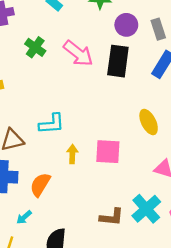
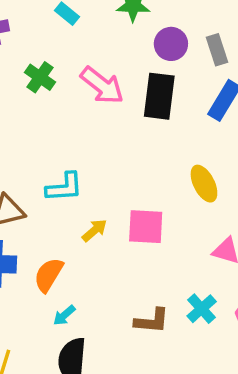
yellow arrow: (72, 154) -> (94, 230), turned 48
cyan cross: (146, 209) -> (202, 309), size x0.7
cyan arrow: (24, 217) -> (64, 315), moved

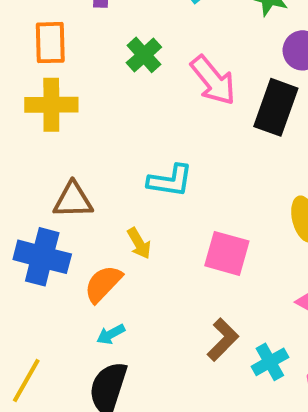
cyan L-shape: (64, 187) -> (170, 181), moved
yellow arrow: (94, 230) -> (139, 243), moved, turned 88
brown L-shape: (152, 321) -> (223, 340), moved, turned -63

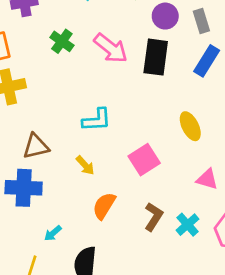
pink square: (227, 253) -> (144, 160), turned -36
orange semicircle: (103, 284) -> (104, 206), moved
cyan arrow: (111, 334) -> (53, 233), moved

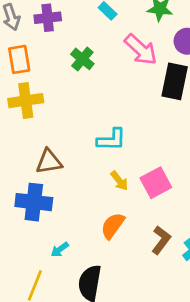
pink arrow: (111, 48) -> (141, 50), moved
yellow arrow: (85, 165) -> (119, 181), moved

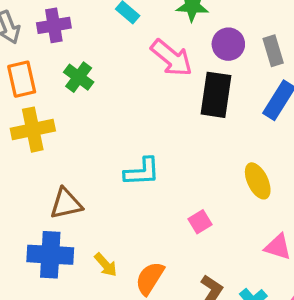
green cross: (82, 59) -> (79, 77), moved
yellow arrow: (119, 181) -> (106, 265), moved
pink square: (156, 183) -> (200, 222), size x0.6

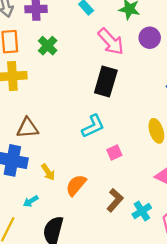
black rectangle: (216, 95) -> (106, 82), moved
cyan L-shape: (142, 172) -> (93, 126), moved, turned -30

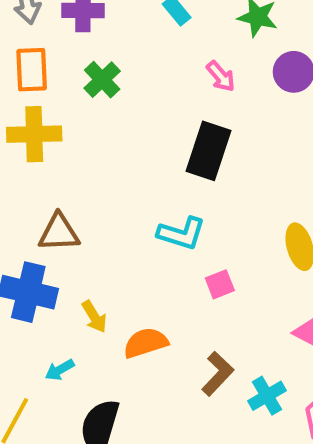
pink arrow: (111, 42) -> (221, 76), size x0.6
cyan L-shape: (93, 126) -> (182, 233), turned 40
orange semicircle: (76, 185) -> (146, 343), turned 30

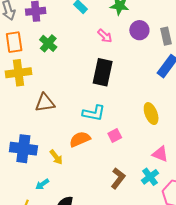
brown triangle: (59, 233) -> (45, 103), moved
orange semicircle: (146, 343) -> (80, 139), moved
cyan cross: (267, 396) -> (150, 177), moved

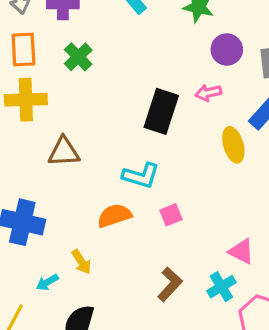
pink arrow: (105, 36) -> (208, 93), moved, turned 119
yellow ellipse: (151, 114) -> (233, 145), moved
yellow arrow: (56, 157) -> (81, 262), moved

